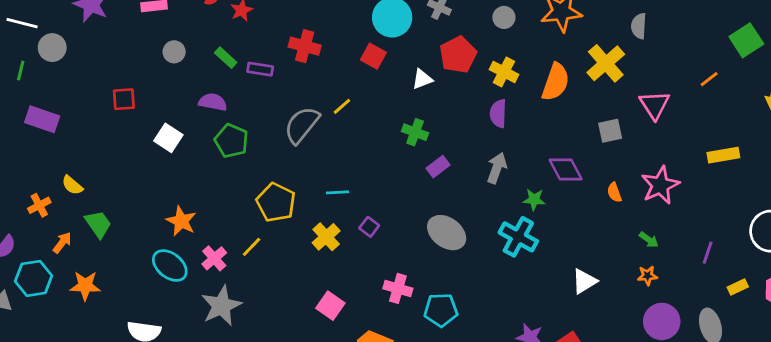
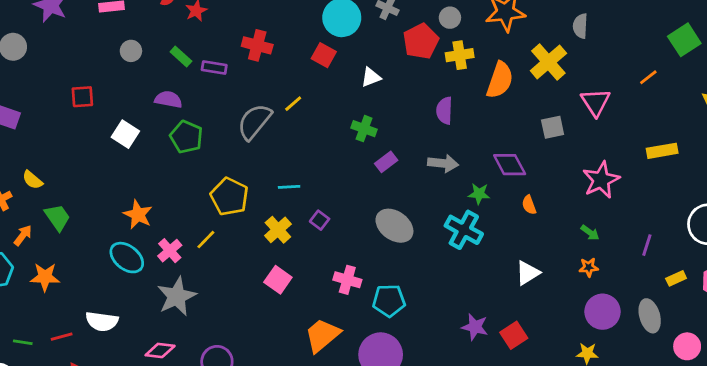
red pentagon: (458, 55) -> (421, 41), moved
yellow cross: (504, 72) -> (460, 55), moved, turned -36
gray arrow: (497, 168) -> (443, 163), turned 76
orange semicircle: (614, 192) -> (529, 205), moved
pink square: (330, 306) -> (278, 280), moved

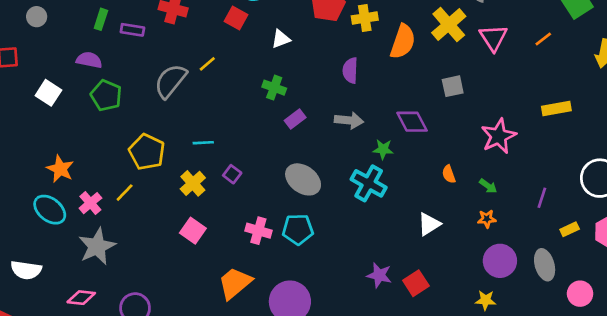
gray circle: (131, 51) -> (37, 17), moved
green rectangle: (181, 56) -> (101, 19), turned 66
pink triangle: (596, 102) -> (493, 38), moved
orange semicircle: (529, 205) -> (449, 174), moved
cyan pentagon: (389, 301) -> (298, 229), moved

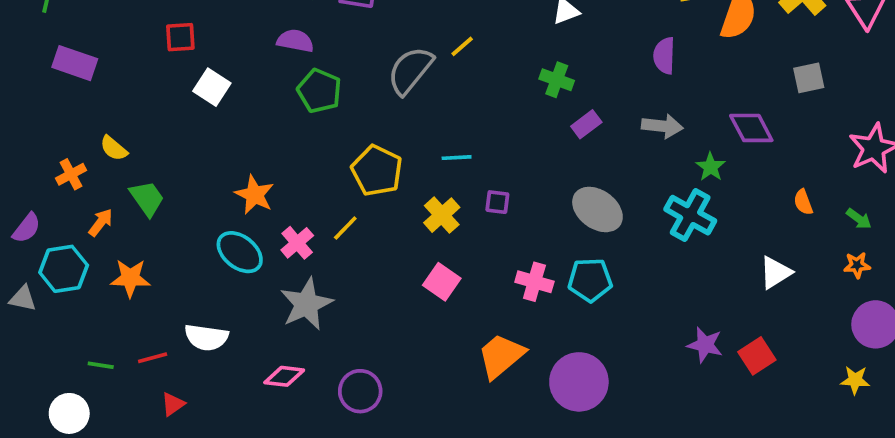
white square: (48, 93) -> (212, 87), moved
green star: (383, 149) -> (711, 167), turned 30
purple square: (232, 174) -> (497, 202), turned -30

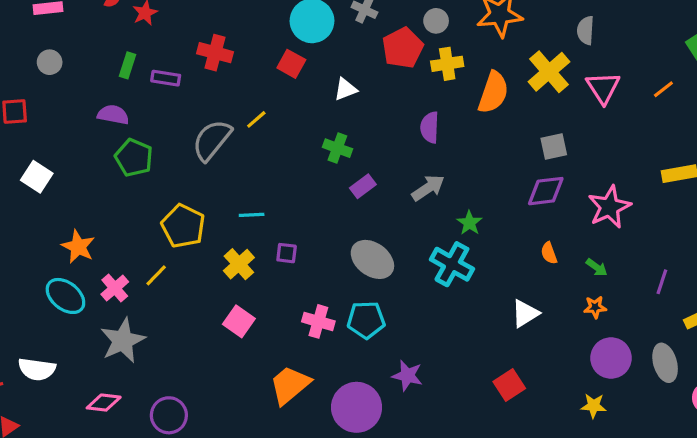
white square: (212, 87) -> (37, 177), moved
gray arrow: (662, 126) -> (428, 188), turned -40
purple diamond: (751, 128) -> (546, 191), moved, turned -69
purple star: (705, 345) -> (407, 376), moved

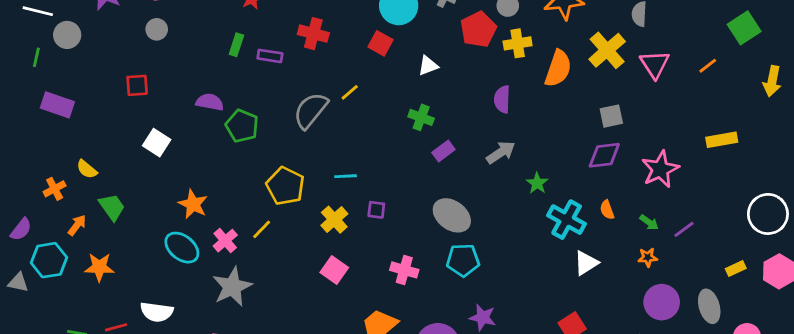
gray circle: (50, 62) -> (157, 29), moved
purple semicircle: (113, 115) -> (210, 102), moved
cyan cross: (452, 264) -> (567, 220), moved
purple line: (662, 282) -> (684, 229), moved, turned 35
cyan pentagon: (366, 320) -> (463, 260), moved

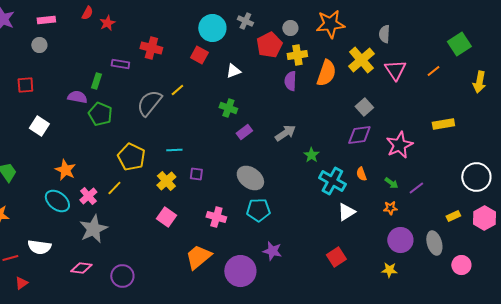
green rectangle: (236, 45) -> (96, 81), moved
purple semicircle: (502, 99) -> (290, 81), moved
gray square: (611, 116) -> (364, 107), turned -30

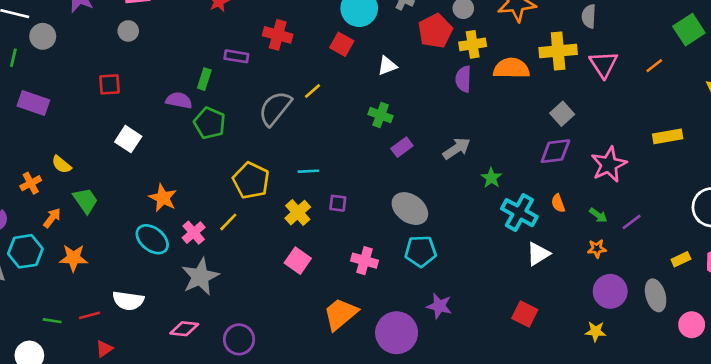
yellow cross: (361, 60) -> (558, 51), turned 36
orange semicircle: (326, 73) -> (511, 68), turned -108
red square: (336, 257) -> (525, 314), turned -30

